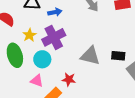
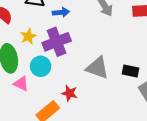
pink triangle: (37, 81) -> (21, 84), moved

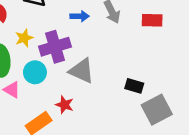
blue arrow: (61, 12) -> (80, 16), moved
gray triangle: (97, 68) -> (82, 71), moved

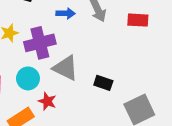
cyan circle: (35, 72) -> (28, 78), moved
black rectangle: (134, 86) -> (103, 83), moved

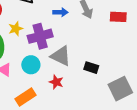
red star: (47, 101) -> (56, 82), moved

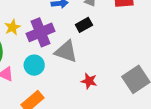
black rectangle: (91, 68) -> (84, 25), moved, turned -40
red star: (56, 82) -> (89, 81), moved

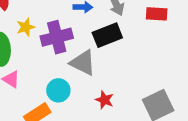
black rectangle: (84, 25) -> (107, 35), size x1.5
cyan circle: (34, 65) -> (58, 90), moved

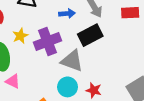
cyan circle: (58, 90) -> (67, 87), moved

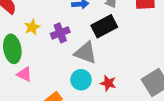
purple cross: (48, 41) -> (60, 33), size x0.7

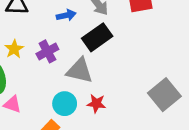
cyan circle: (81, 80) -> (65, 104), moved
red star: (108, 83) -> (96, 104), moved

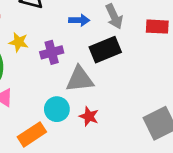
yellow star: (14, 49) -> (19, 42), turned 30
gray triangle: (80, 71) -> (80, 79), turned -32

